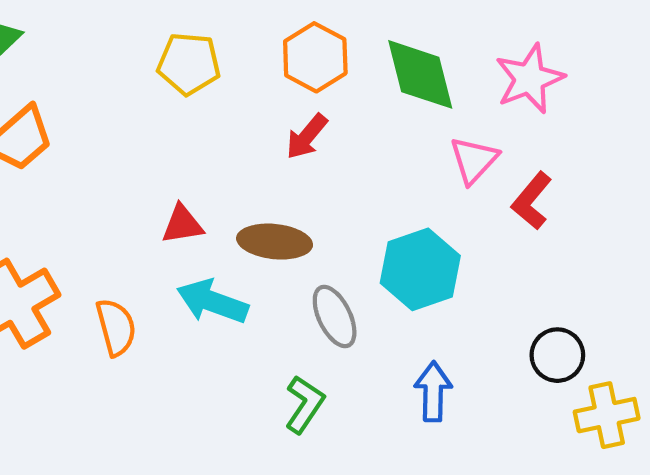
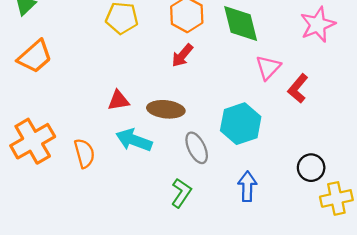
pink star: (530, 79) -> (318, 25), moved

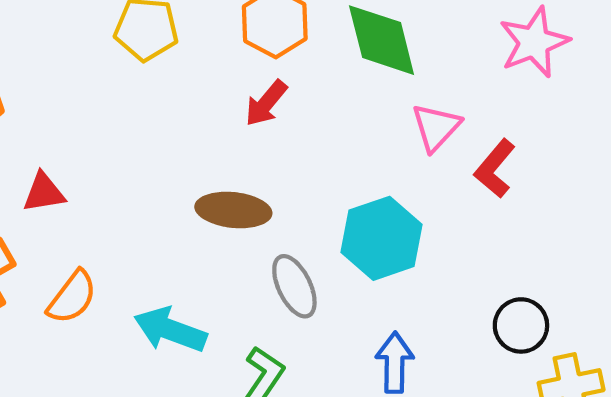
red triangle: (119, 100) -> (44, 193), moved
cyan arrow: (134, 140) -> (170, 330), moved
orange semicircle: (84, 153) -> (72, 297), turned 52

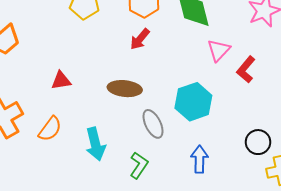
red triangle: (44, 193) -> (61, 80), moved
cyan arrow: (170, 330) -> (95, 144), turned -124

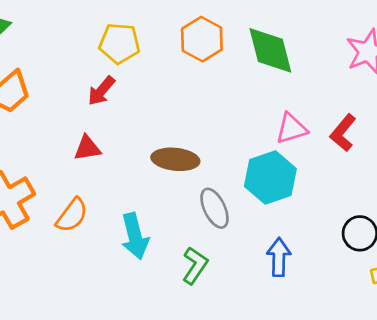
red arrow: (140, 39) -> (101, 91), moved
pink triangle: (219, 50) -> (291, 129), moved, turned 30

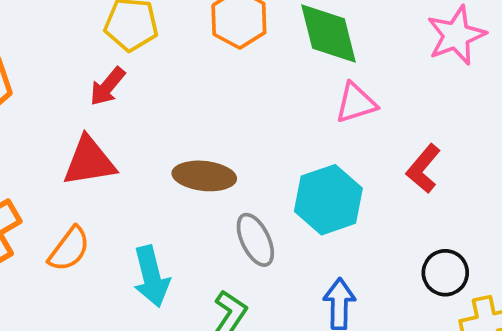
pink triangle: (291, 129) -> (356, 103), moved
red L-shape: (343, 133) -> (423, 169), moved
red triangle: (87, 148) -> (89, 161), size x1.5

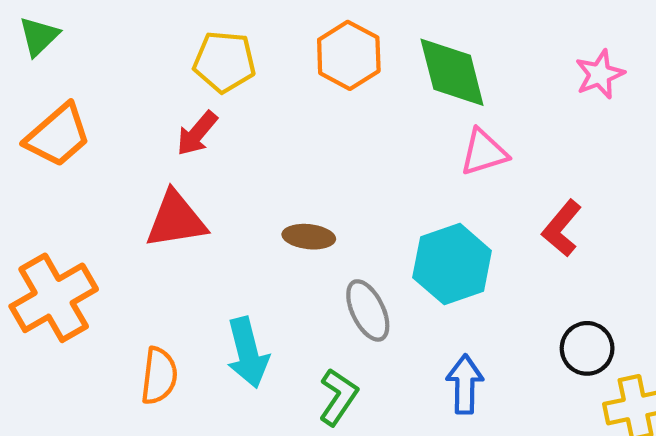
pink star: (456, 35) -> (600, 74), size x0.7
brown ellipse: (204, 176) -> (309, 237), size x0.7
orange semicircle: (69, 249) -> (159, 376), moved, turned -30

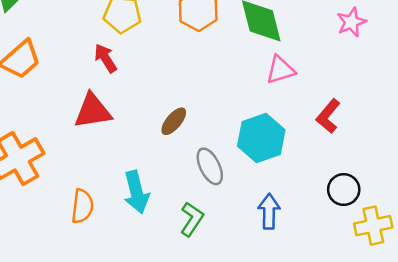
red arrow: (197, 133) -> (106, 58), turned 108
brown ellipse: (309, 237) -> (174, 121), turned -56

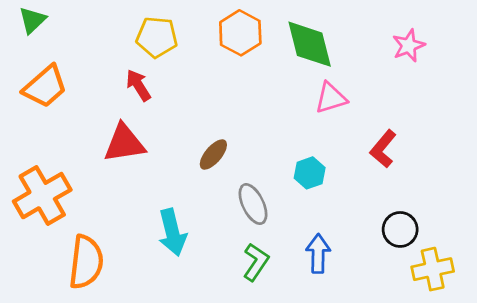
cyan hexagon: (261, 138) -> (310, 173), size x0.6
orange semicircle: (82, 206) -> (86, 262), moved, size x1.4
green L-shape: (192, 219) -> (256, 262), moved

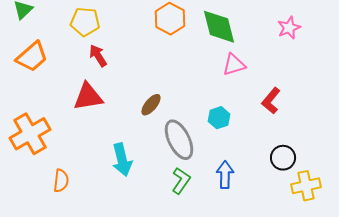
yellow pentagon: (157, 37) -> (85, 22), moved
gray ellipse: (253, 204) -> (179, 140), size x1.4
orange semicircle: (86, 262) -> (61, 181), size x0.6

